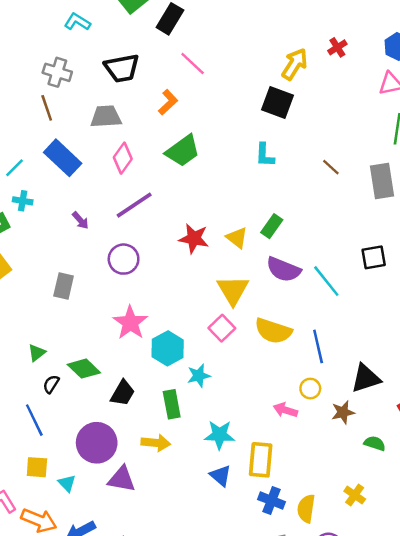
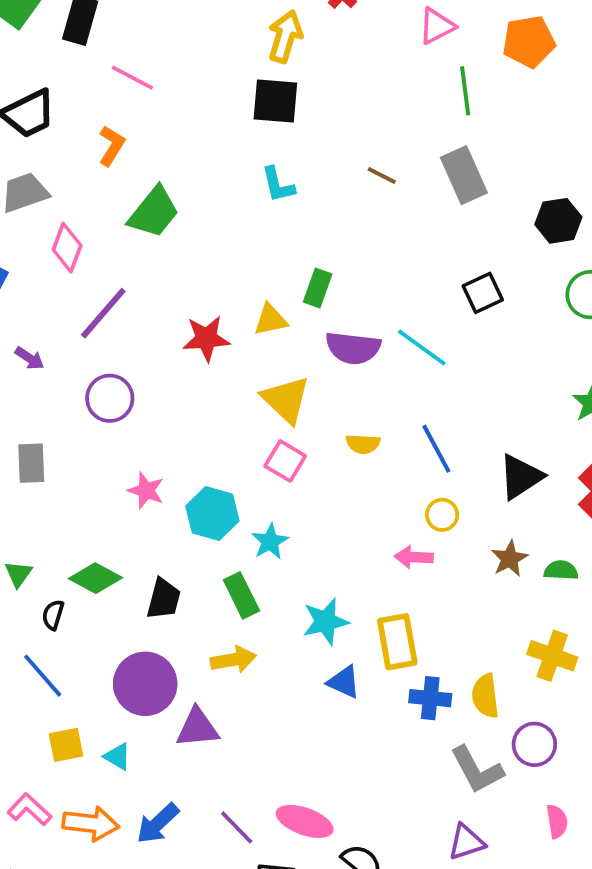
yellow triangle: (237, 238) -> (271, 320), turned -35
pink star: (130, 323) -> (146, 491), size x0.7
yellow semicircle: (273, 331) -> (363, 444), size x0.6
brown star: (343, 412) -> (510, 559), moved
yellow cross: (355, 495) -> (552, 656), size x1.4

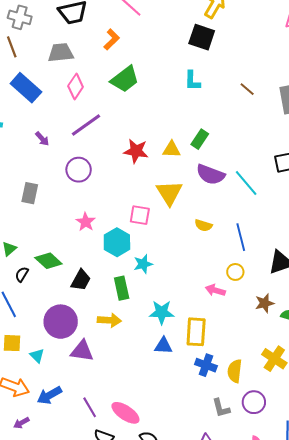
pink square: (285, 461) -> (140, 215), moved, turned -35
blue triangle: (344, 682) -> (163, 346), turned -36
gray L-shape: (477, 770) -> (221, 408), size x0.7

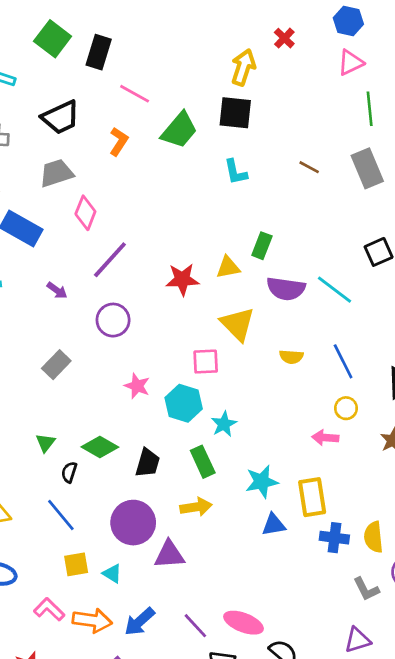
green trapezoid: (125, 79) -> (179, 130), moved
gray rectangle: (30, 193) -> (56, 365), turned 45

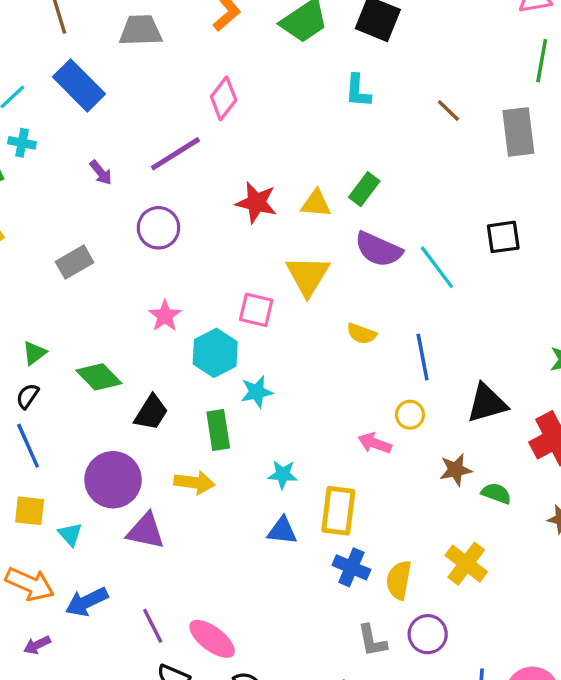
pink diamond: (85, 213) -> (224, 98), moved
black semicircle: (69, 472) -> (27, 396), moved
cyan star: (262, 482) -> (283, 475), size x0.7

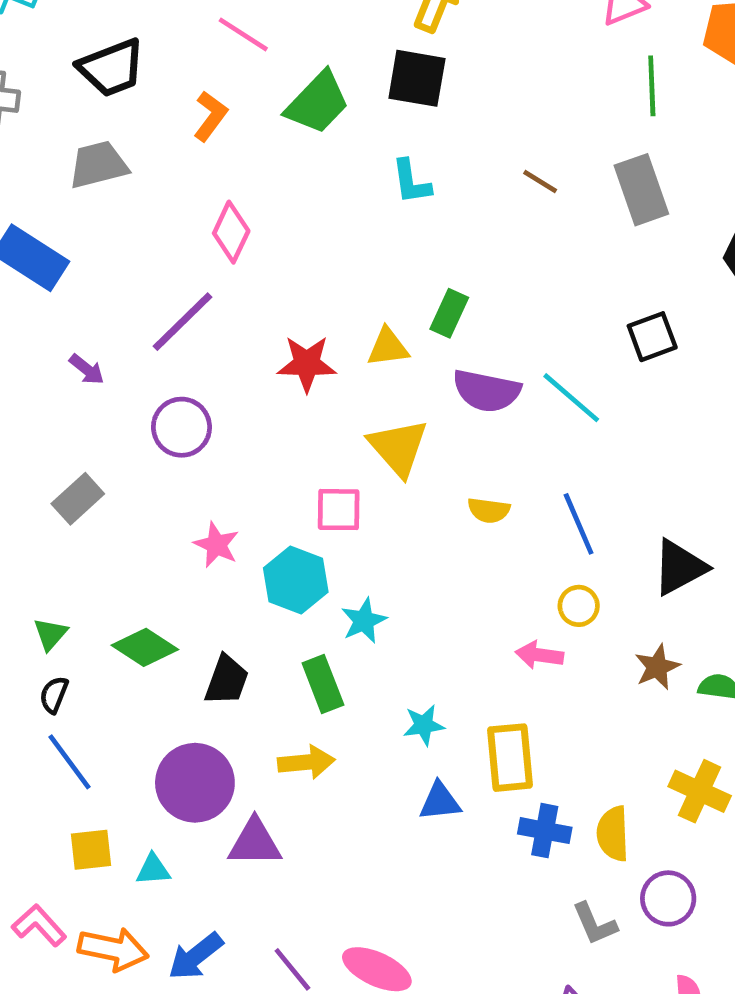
cyan triangle: (70, 534) -> (153, 870), turned -40

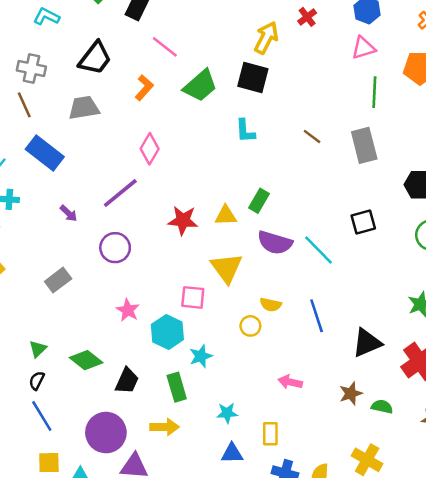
black trapezoid: (112, 68) -> (95, 58), turned -36
yellow circle: (579, 606) -> (250, 326), moved
yellow rectangle: (510, 758) -> (270, 434), size x0.7

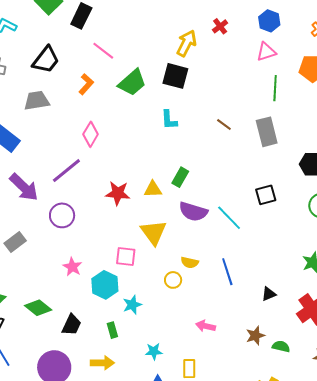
purple arrow: (69, 213) -> (24, 187), size x2.0
black triangle: (367, 343) -> (269, 294), size x0.6
green rectangle: (177, 387) -> (112, 330), size x0.7

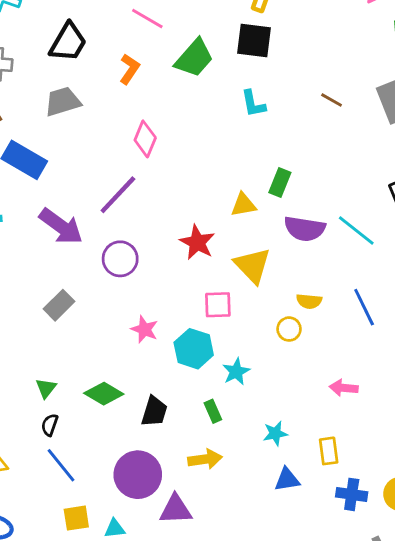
red star: (118, 193) -> (197, 242), moved, turned 30

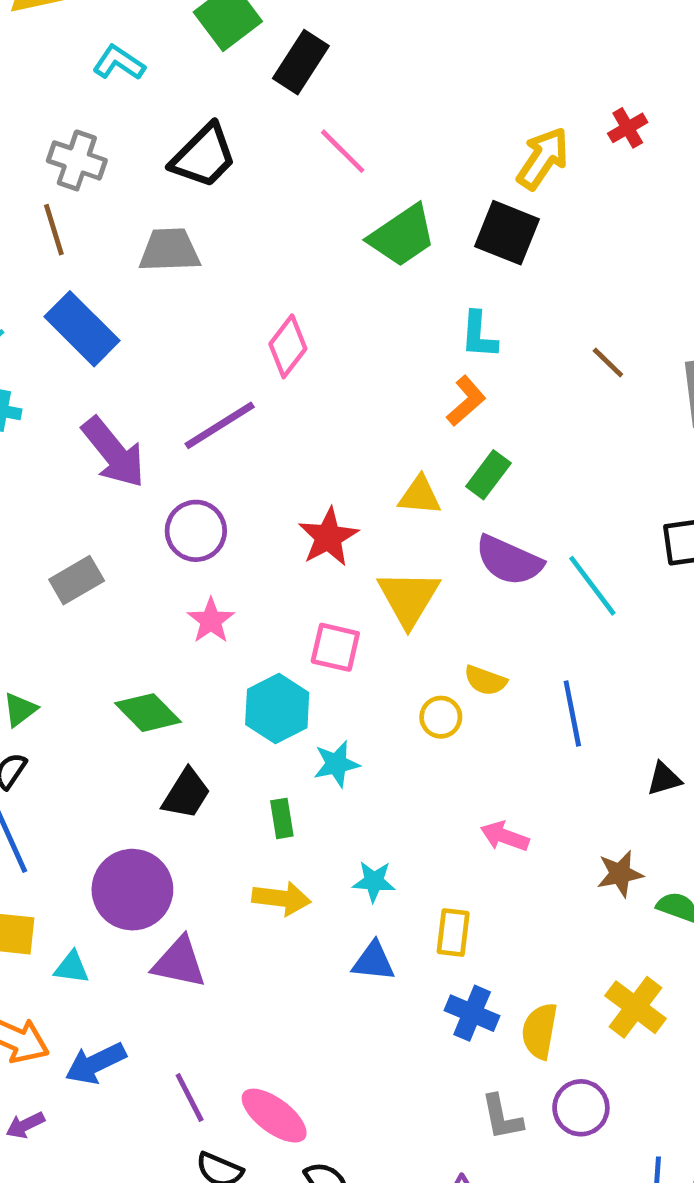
orange L-shape: (129, 69) -> (466, 401), moved
pink star: (144, 329) -> (211, 621), moved
green diamond: (104, 394) -> (148, 713), moved
yellow arrow: (205, 459) -> (281, 898), moved

